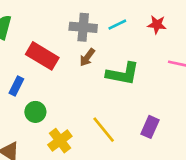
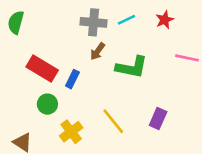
red star: (157, 25) -> (165, 20), turned -30
red rectangle: (42, 56) -> (42, 68), moved
blue rectangle: (16, 86) -> (72, 79), moved

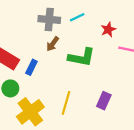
red star: (165, 20) -> (108, 29), moved
yellow line: (113, 121) -> (66, 103), turned 55
yellow cross: (71, 132) -> (30, 112), size x1.4

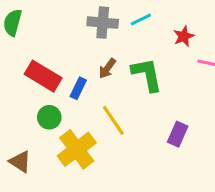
brown arrow: (53, 44) -> (107, 68), moved
green L-shape: (82, 57) -> (147, 75), turned -112
yellow line: (66, 103) -> (113, 120), moved, turned -50

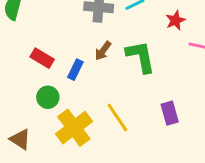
red rectangle: (43, 76) -> (42, 58), size x0.7
yellow line: (113, 120) -> (117, 118), moved
purple rectangle: (178, 134) -> (170, 113), turned -40

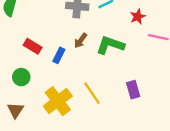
green L-shape: (141, 57) -> (110, 45), turned -60
green circle: (48, 97) -> (21, 77), moved
brown triangle: (20, 139) -> (16, 110), turned 30

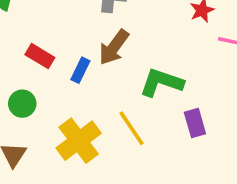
brown arrow: (81, 41) -> (114, 47), size x1.5
green L-shape: (110, 45) -> (161, 82), moved

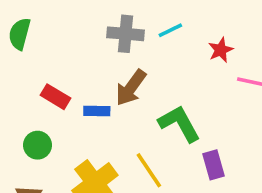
blue rectangle: (80, 70) -> (97, 111), turned 65
green L-shape: (161, 82) -> (179, 124), turned 42

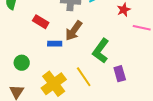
red rectangle: (55, 97) -> (41, 22), moved
green L-shape: (179, 124) -> (101, 51), turned -115

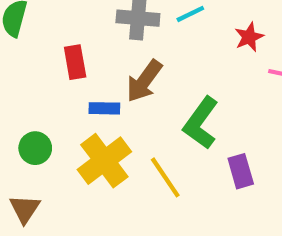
red rectangle: (41, 22) -> (75, 62), turned 49
yellow cross: (54, 84) -> (104, 161), moved

